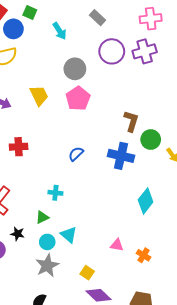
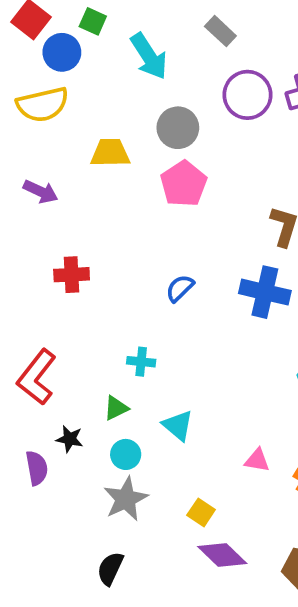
cyan arrow: (60, 31) -> (149, 56), size x1.4
yellow trapezoid: (39, 95) -> (110, 153), moved, turned -65
cyan triangle: (69, 235) -> (178, 425), moved

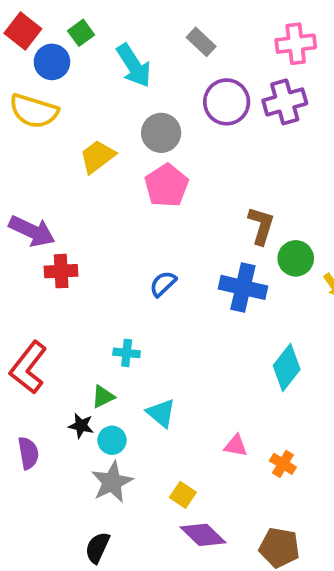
green square: (93, 21) -> (81, 33), turned 30
yellow semicircle: (43, 105) -> (34, 111), turned 30
yellow trapezoid: (110, 153) -> (97, 156), turned -36
purple arrow: (41, 192) -> (32, 231), moved, size x1.4
black star: (70, 439) -> (81, 426), moved

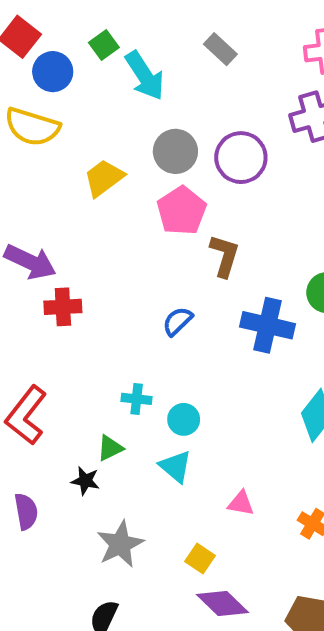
green square: (81, 33) -> (104, 45), moved
purple circle: (227, 102) -> (241, 158), moved
brown L-shape: (261, 226) -> (225, 256), moved
cyan circle: (112, 440) -> (184, 419), moved
pink triangle: (236, 446) -> (241, 503), moved

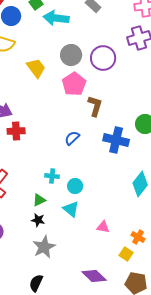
cyan arrow: (145, 76) -> (56, 18), turned 130
yellow trapezoid: (104, 178) -> (36, 68), turned 90
black star: (85, 481) -> (38, 220), moved
yellow square: (200, 559) -> (126, 254), moved

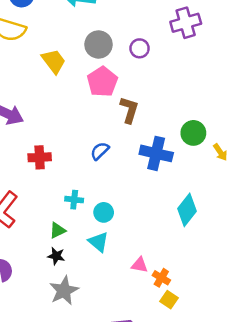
purple circle: (103, 58) -> (140, 48), size x0.6
red cross: (16, 131) -> (40, 157), moved
orange cross: (138, 237) -> (161, 278), moved

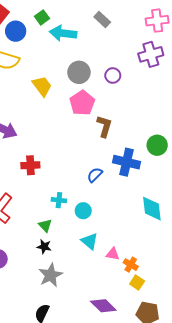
blue semicircle: (100, 151) -> (95, 175), moved
cyan diamond: (187, 210) -> (152, 209), turned -45
green triangle: (57, 230) -> (45, 225), turned -48
cyan triangle: (99, 242) -> (90, 241), moved

